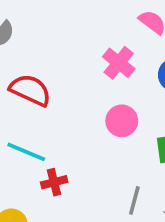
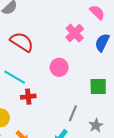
pink circle: (122, 121) -> (59, 67), moved

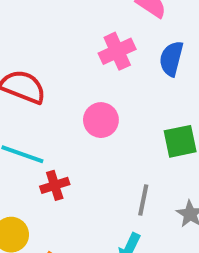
pink cross: (75, 33) -> (117, 51), turned 30

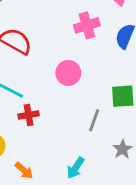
gray line: (143, 200) -> (94, 120), moved

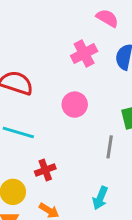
red cross: (29, 115) -> (45, 170), moved

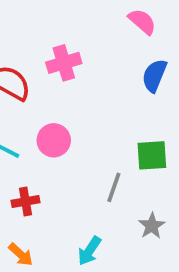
pink cross: (84, 53) -> (64, 63), moved
pink circle: (75, 105) -> (54, 140), moved

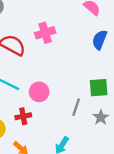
pink circle: (54, 140) -> (39, 92), moved
gray star: (152, 226) -> (101, 117), moved

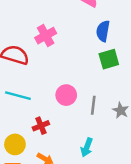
green square: (99, 88) -> (109, 59), moved
pink circle: (39, 92) -> (66, 95), moved

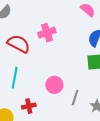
cyan line: (18, 96) -> (15, 78), turned 75

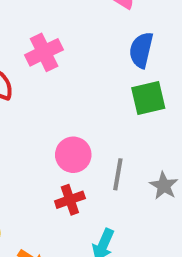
red cross: (29, 106) -> (70, 200), moved

